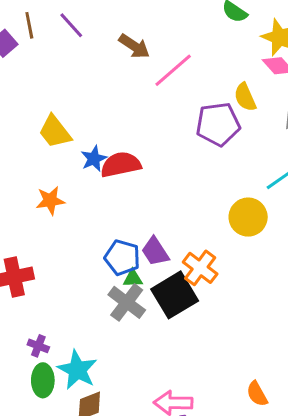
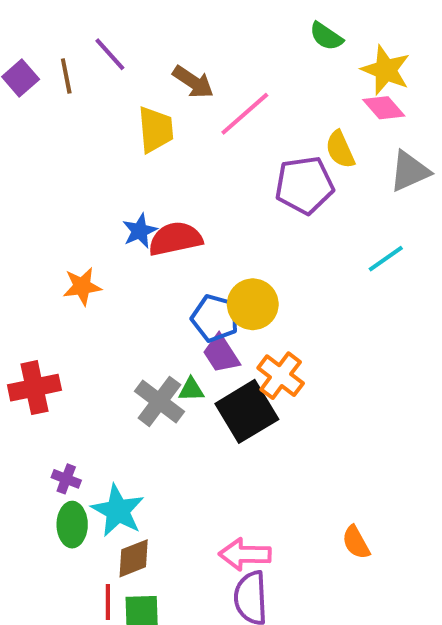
brown line: (29, 25) -> (66, 76), moved
yellow trapezoid: (55, 132) -> (156, 130), moved, turned -147
yellow circle: (248, 217) -> (253, 304), moved
blue pentagon: (122, 257) -> (215, 318), moved
gray cross: (127, 302) -> (159, 401), moved

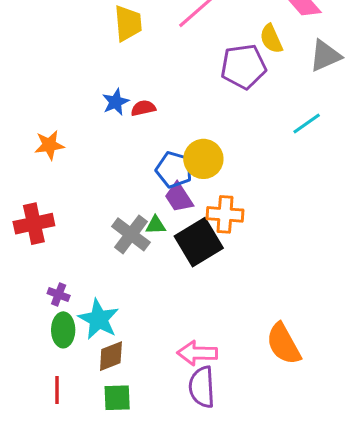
red semicircle: (175, 239) -> (143, 108), size x0.6
orange star: (82, 286) -> (49, 145), moved
orange cross: (281, 376) -> (225, 214), turned -33
orange semicircle: (356, 542) -> (284, 344), size x1.6
red line: (108, 602) -> (57, 390), moved

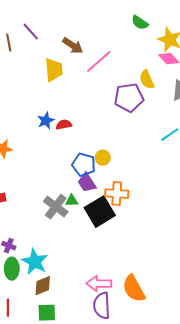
yellow circle: (203, 159) -> (103, 158), size x0.6
orange semicircle: (284, 344) -> (134, 289), moved

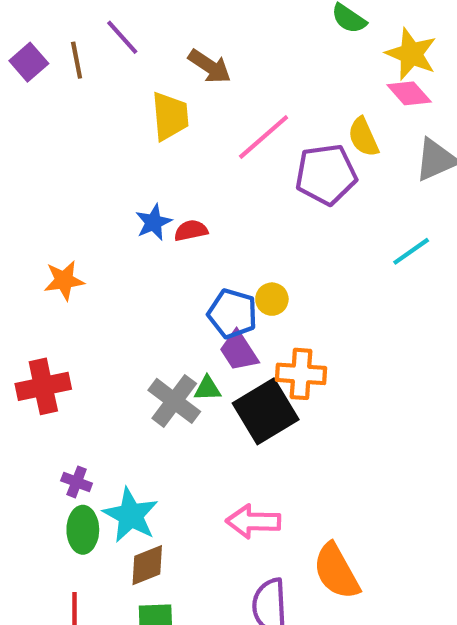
pink line: (99, 62) -> (264, 137), moved
pink arrow: (99, 284) -> (253, 521), moved

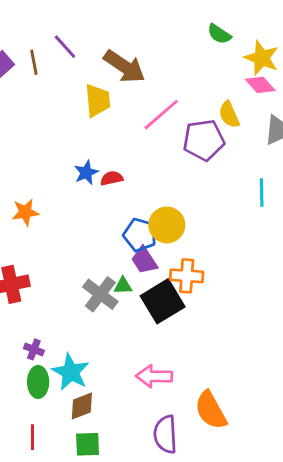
brown arrow: (210, 66) -> (124, 66), size x1.4
cyan line: (411, 251) -> (262, 192), turned -56
yellow circle: (272, 299) -> (167, 225), size x1.6

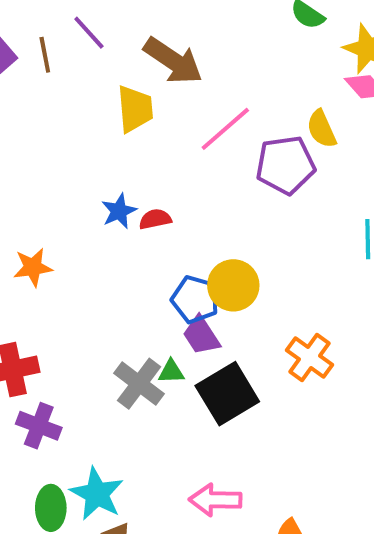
orange cross: (187, 276) -> (310, 358), moved, turned 32
purple cross: (34, 349) -> (39, 426), moved, size x1.5

